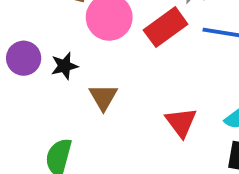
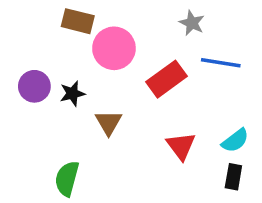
red rectangle: (166, 27) -> (166, 79), moved

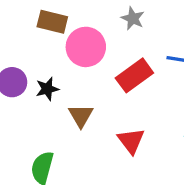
gray star: (192, 23) -> (133, 18), moved
red triangle: (181, 146) -> (131, 141), moved

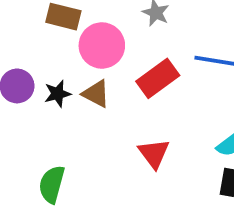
brown triangle: (81, 116) -> (96, 94), moved, turned -32

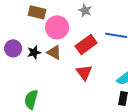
red triangle: (154, 153) -> (84, 72), moved

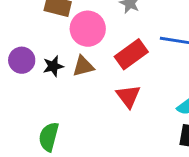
brown triangle: (54, 52) -> (83, 66), turned -42

